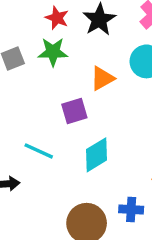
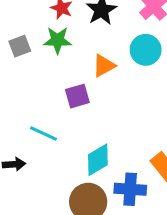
cyan diamond: (96, 155) -> (98, 160), moved
blue cross: (131, 210) -> (130, 189), size x1.4

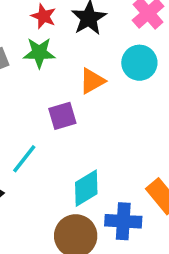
cyan line: (43, 133) -> (24, 159), turned -76

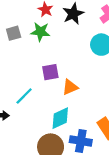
orange triangle: (92, 81) -> (70, 87), moved

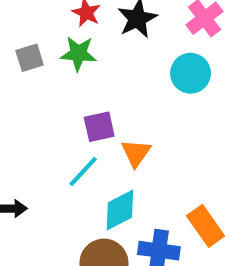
orange triangle: (70, 87) -> (136, 153), turned -30
cyan line: (24, 96) -> (83, 172), moved

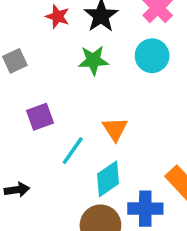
green star: (78, 53) -> (93, 60), moved
purple square: (99, 127) -> (40, 117), moved

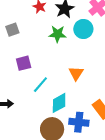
cyan circle: (152, 56) -> (83, 29), moved
orange triangle: (115, 129) -> (76, 73), moved

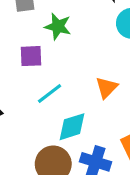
green star: (58, 34) -> (58, 26), moved

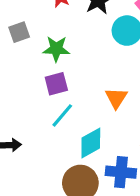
purple square: (31, 56) -> (56, 84), moved

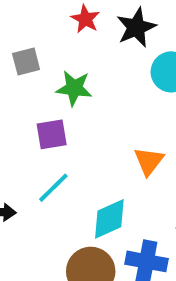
purple square: (56, 84) -> (52, 134), moved
cyan line: (62, 115) -> (53, 188), moved

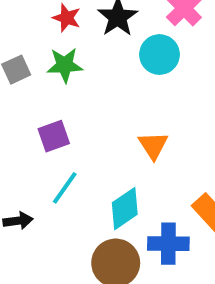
green star: (74, 88) -> (65, 65), moved

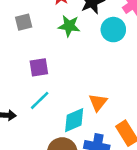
green star: (65, 65) -> (69, 26), moved
orange triangle: (153, 145) -> (98, 102), moved

